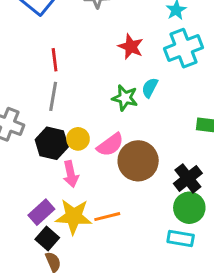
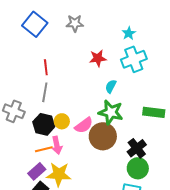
red star: (131, 47) -> (98, 58), turned -30
green star: (125, 98) -> (111, 112), moved, size x1.4
orange line: (107, 217) -> (44, 149), moved

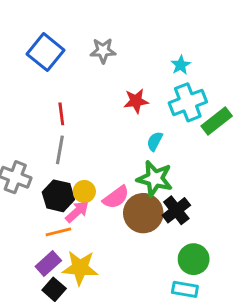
green rectangle: (154, 112) -> (217, 121), moved, turned -45
pink arrow: (57, 145) -> (77, 212), moved, turned -120
black cross: (137, 148) -> (176, 210), moved

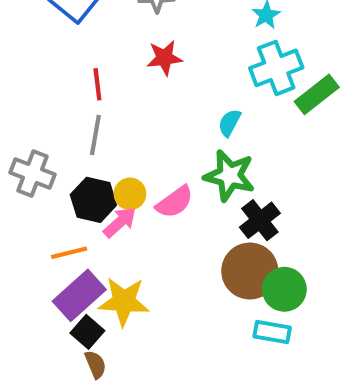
red star: (136, 101) -> (164, 58), moved
brown circle: (143, 213) -> (250, 271), moved
orange line: (58, 232) -> (69, 253), moved
purple rectangle: (48, 263) -> (79, 295), size x1.4

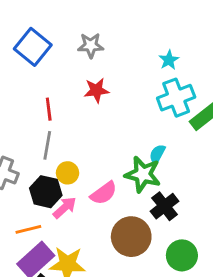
cyan semicircle: (229, 123) -> (157, 154), moved
yellow circle: (130, 194) -> (68, 173), moved
brown circle: (250, 271) -> (131, 237), moved

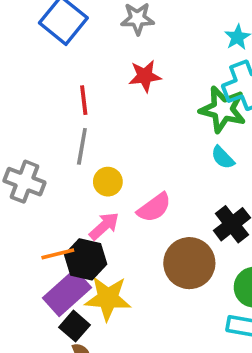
cyan semicircle: (157, 154) -> (223, 158), turned -72
green star: (143, 174) -> (223, 109), moved
black hexagon: (46, 192) -> (86, 259), moved

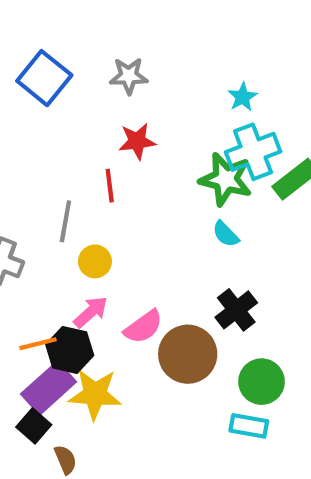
red line: (84, 100) -> (110, 186), moved
pink semicircle: (154, 208) -> (143, 327), moved
black square: (75, 326) -> (34, 426), moved

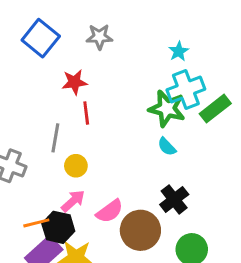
red star: (137, 141) -> (74, 82), moved

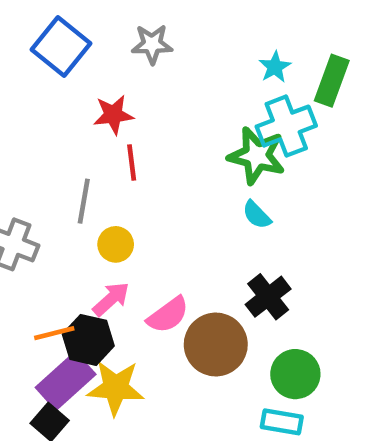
green rectangle: (215, 109) -> (332, 81), moved, turned -32

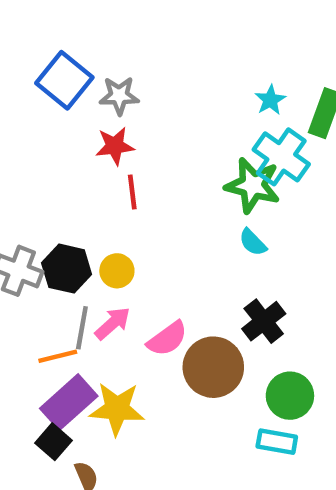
gray star: (152, 44) -> (119, 96), moved
cyan cross: (286, 126) -> (281, 157), turned -34
gray line: (84, 201) -> (82, 328), moved
black hexagon: (88, 340) -> (67, 269), moved

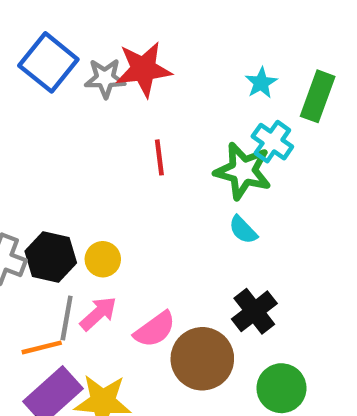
red star: (115, 146) -> (144, 69), moved, size x1.4
cyan cross: (281, 157) -> (272, 142), size x0.7
red line: (132, 192) -> (159, 157), moved

